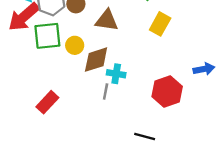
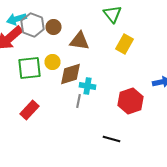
green square: (47, 36) -> (30, 68), moved

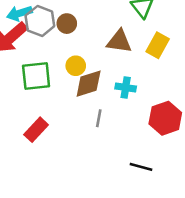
brown triangle: (80, 41) -> (119, 41), moved
yellow circle: (52, 62) -> (76, 66), moved
cyan cross: (88, 86) -> (126, 88), moved

